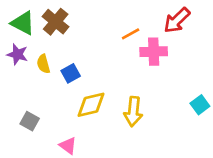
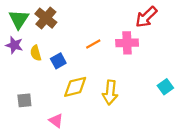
green triangle: (23, 23) -> (19, 19), turned 35
orange line: (131, 34) -> (93, 44), moved
gray square: (30, 121) -> (24, 100), turned -35

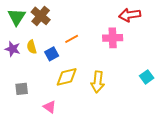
red arrow: (146, 17) -> (130, 15), turned 35
orange line: (93, 44) -> (72, 39), moved
purple star: (14, 45) -> (13, 49), moved

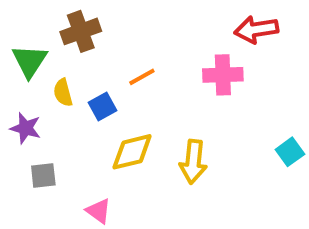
brown cross: (41, 16) -> (81, 31), turned 30
green triangle: (17, 17) -> (29, 61), moved
purple star: (13, 49) -> (26, 128), moved

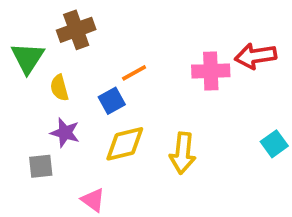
red arrow: (256, 29) -> (256, 56), moved
blue square: (102, 106) -> (112, 101), moved
purple star: (26, 128) -> (65, 133), moved

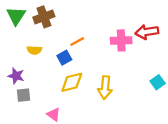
green triangle: (28, 58) -> (16, 16), moved
yellow semicircle: (59, 88) -> (34, 50), turned -72
purple star: (65, 133) -> (16, 76), moved

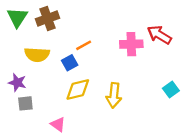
red arrow: (147, 32) -> (159, 35), turned 40
yellow semicircle: (34, 50) -> (37, 55), size x1.5

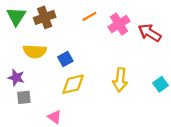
pink cross: (131, 44) -> (119, 24), moved, turned -30
orange line: (84, 45) -> (89, 16), moved
yellow arrow: (114, 95) -> (120, 80), moved

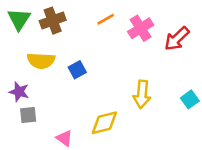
red arrow: (150, 33) -> (177, 39), turned -75
yellow diamond: (73, 84) -> (104, 123), moved

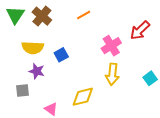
brown cross: (53, 21) -> (42, 16), turned -30
pink cross: (141, 28) -> (111, 46), moved
purple star: (19, 92) -> (37, 71), moved

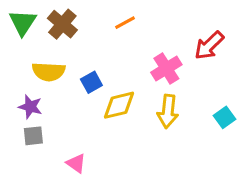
purple star: (37, 71) -> (30, 107), moved
yellow diamond: (83, 97) -> (119, 105), moved

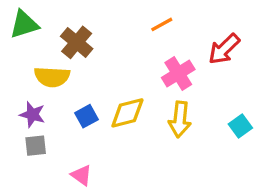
green triangle: (23, 23) -> (24, 24), turned 40
orange line: (125, 23) -> (162, 24), moved
brown cross: (62, 24) -> (77, 42), moved
blue square: (91, 82) -> (86, 116), moved

